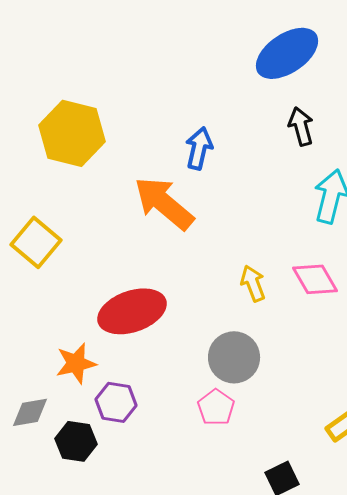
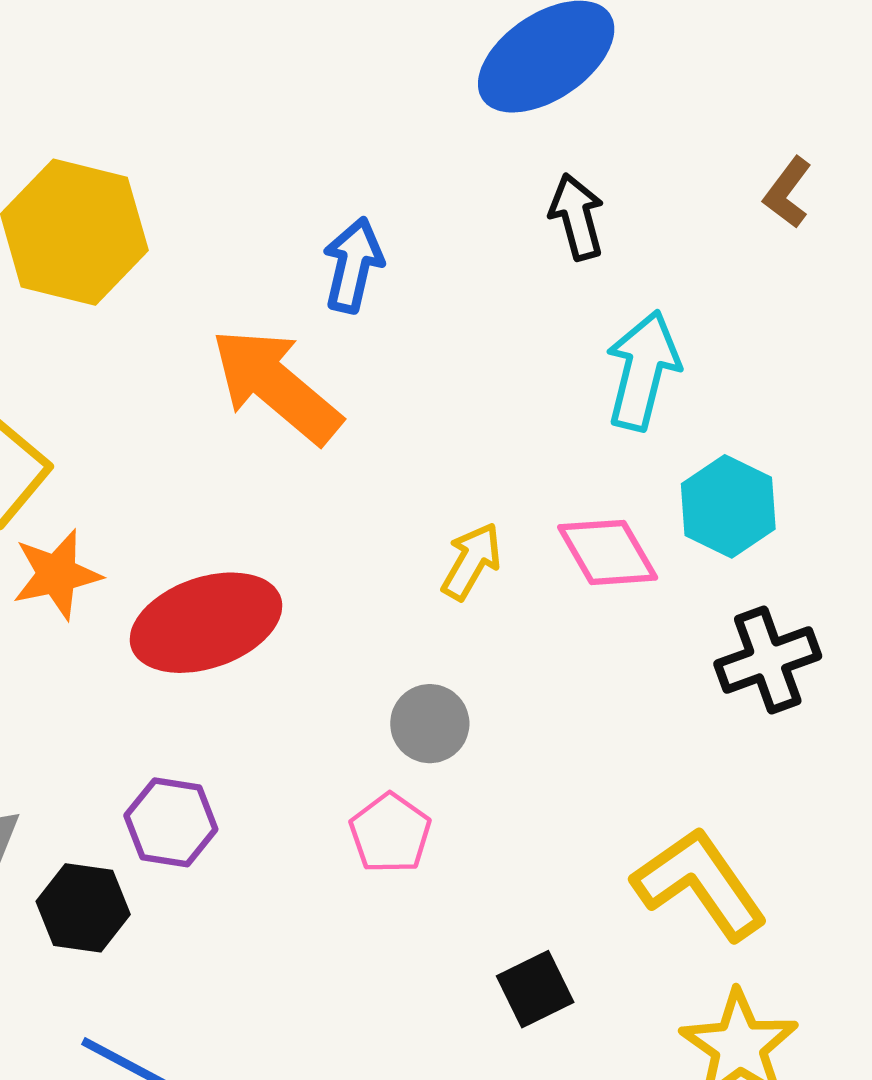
yellow arrow: (253, 283) -> (472, 561), turned 51
gray circle: (234, 357) -> (430, 724), size x0.7
orange star: (76, 363) -> (57, 574), moved

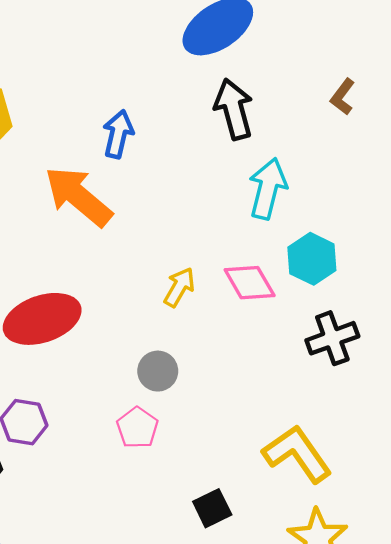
black arrow: (577, 217) -> (234, 109), size x1.4

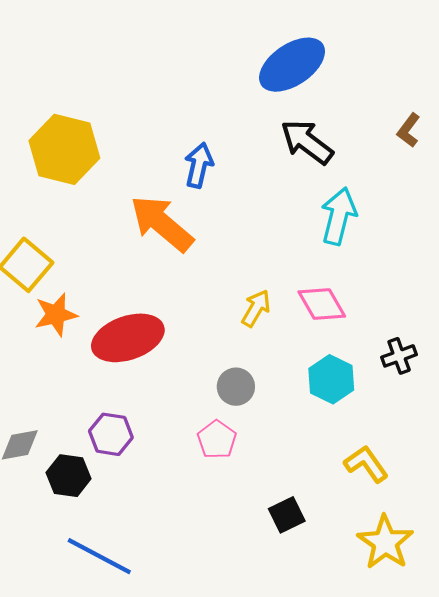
black arrow: (234, 109) -> (307, 142), turned -38
cyan hexagon: (312, 259) -> (331, 379), moved
black cross: (332, 338) -> (399, 356), size x0.7
yellow L-shape: (297, 454) -> (366, 464), size x0.7

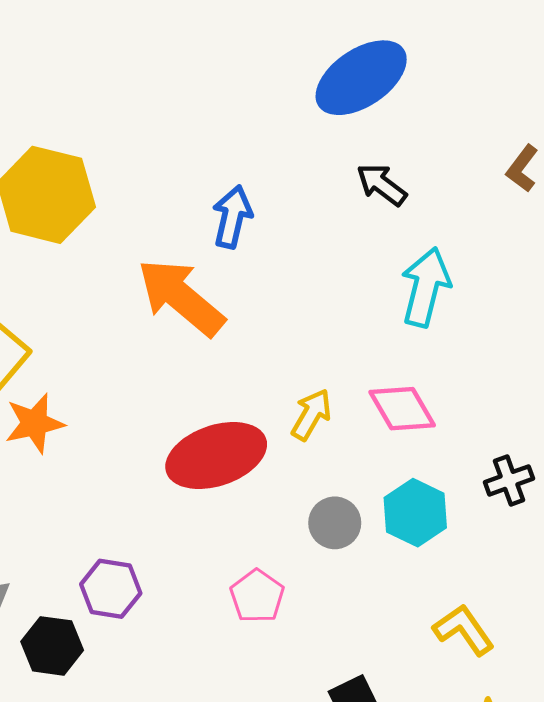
black arrow: (307, 142) -> (382, 185), size x0.7
red ellipse: (128, 338) -> (216, 456), moved
gray circle: (236, 387) -> (335, 523), moved

